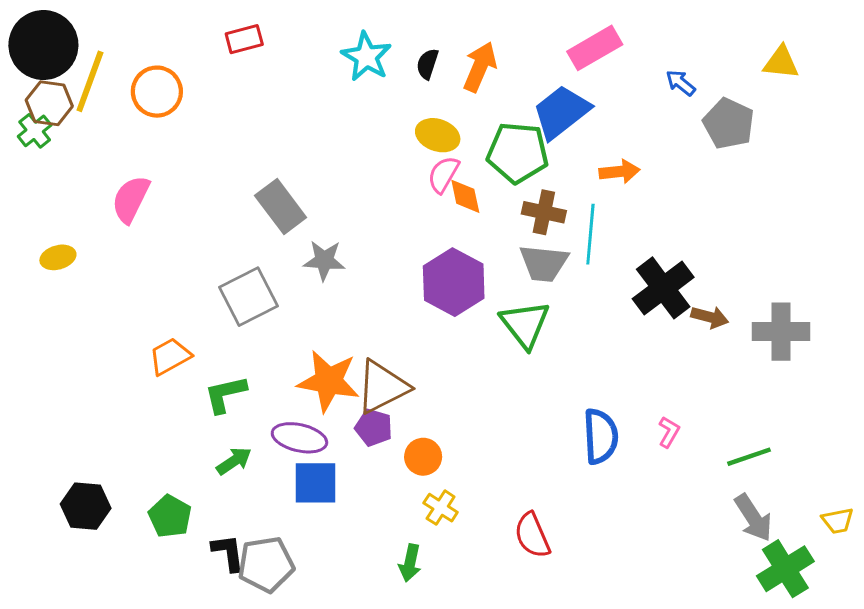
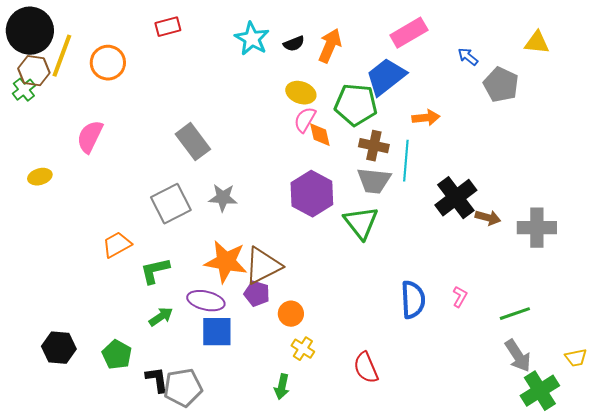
black semicircle: (427, 64) -> (294, 44), turned -130
gray star: (324, 260) -> (223, 198), moved

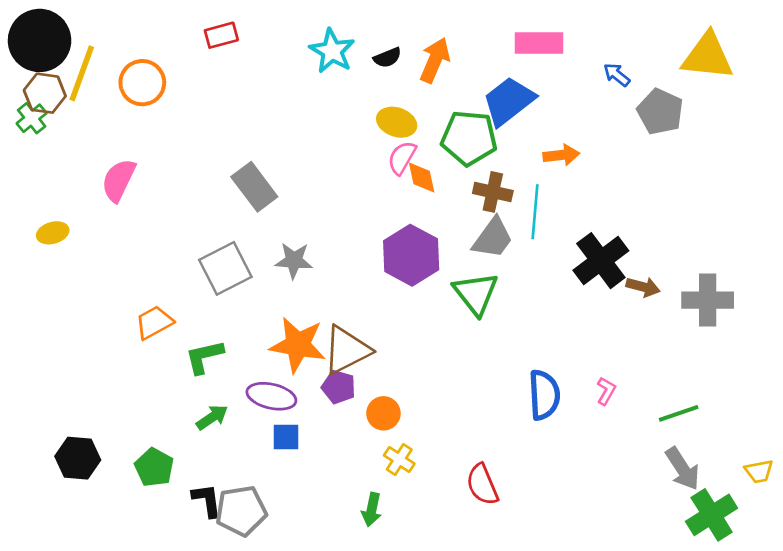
pink rectangle: (409, 33) -> (539, 43), turned 30
yellow triangle: (537, 43) -> (708, 56), size x1.6
gray trapezoid: (374, 181) -> (493, 238), turned -60
blue square: (217, 332) -> (286, 437), size x0.7

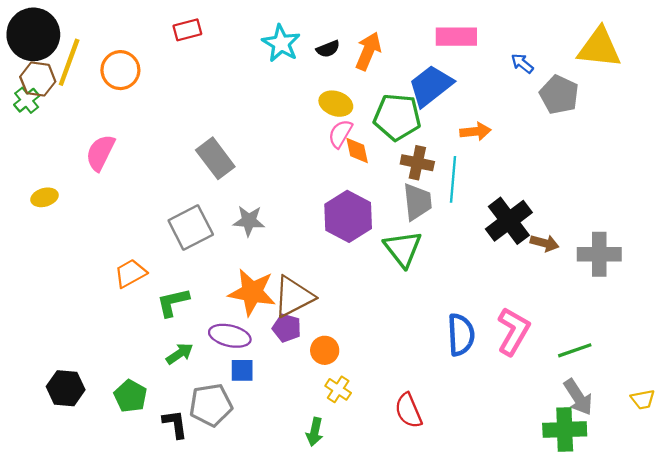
gray trapezoid: (493, 238) -> (417, 202), turned -42
pink L-shape: (606, 391) -> (513, 331), size x2.0
gray pentagon: (241, 511) -> (211, 405), moved
green cross: (712, 515) -> (565, 430), moved, turned 30

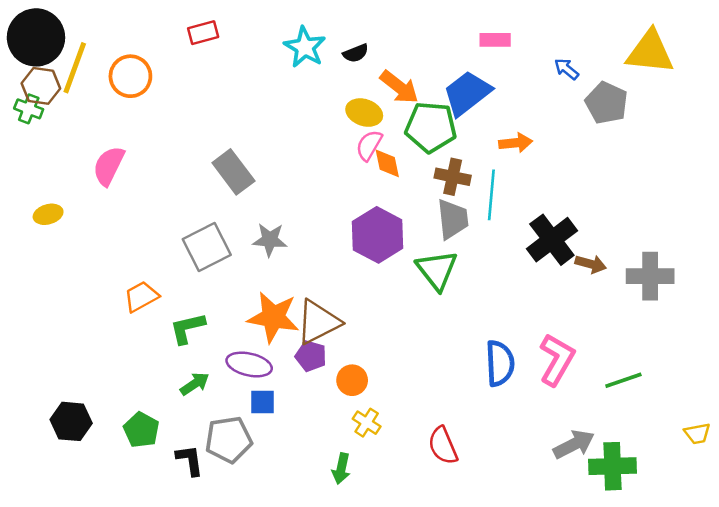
pink rectangle: (456, 37) -> (495, 40), size x0.7
orange arrow: (368, 51) -> (399, 87), moved, turned 105
green cross: (27, 100) -> (29, 109), turned -30
gray arrow: (578, 397) -> (574, 444), moved, turned -84

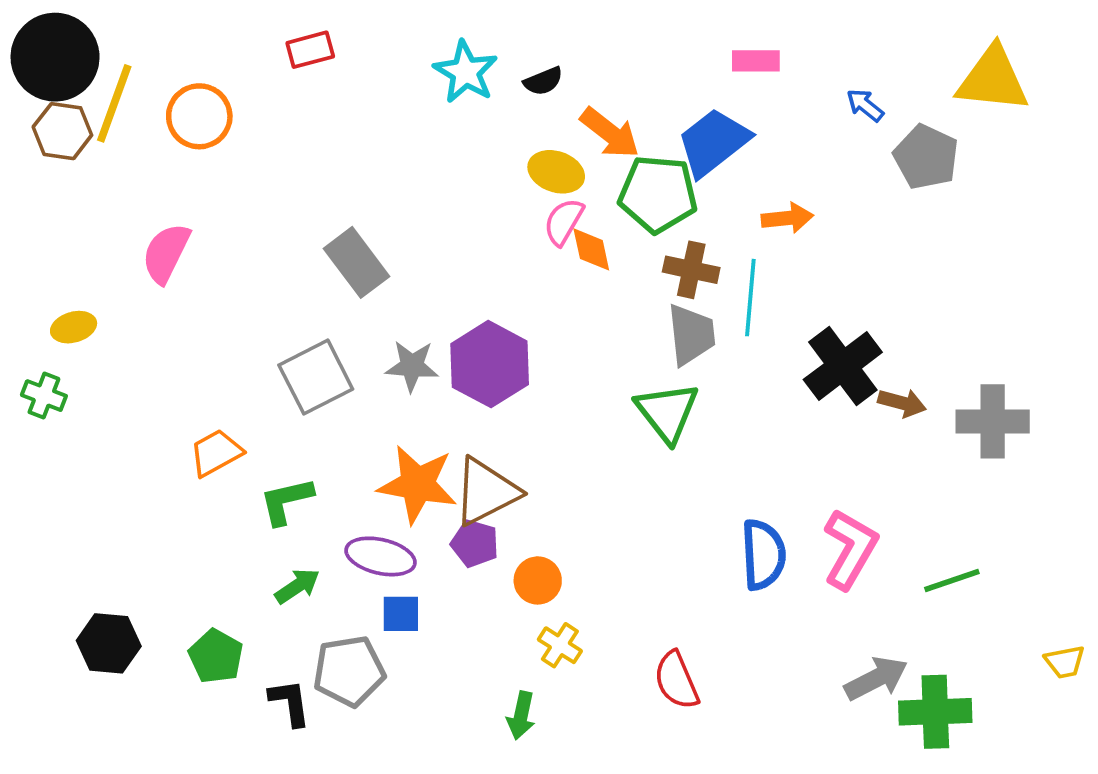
green cross: (29, 109) -> (44, 396), moved
purple hexagon: (378, 235) -> (490, 364), moved

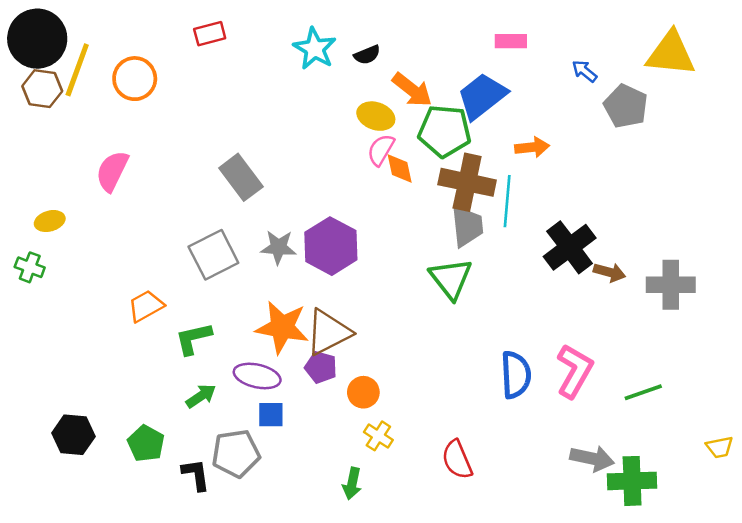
brown cross: (691, 270) -> (467, 182), size x1.5
gray arrow: (876, 678) -> (592, 458), turned 39

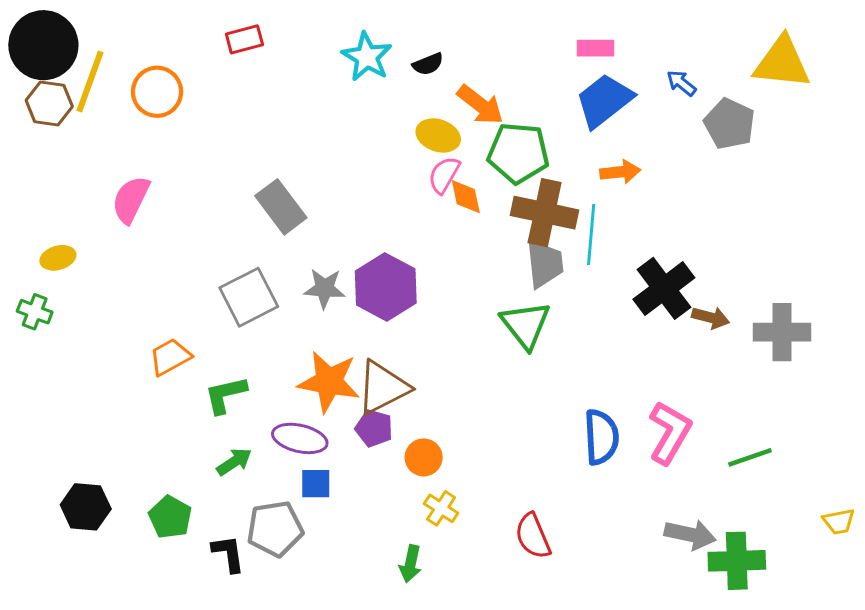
blue trapezoid: (482, 96) -> (604, 101), moved

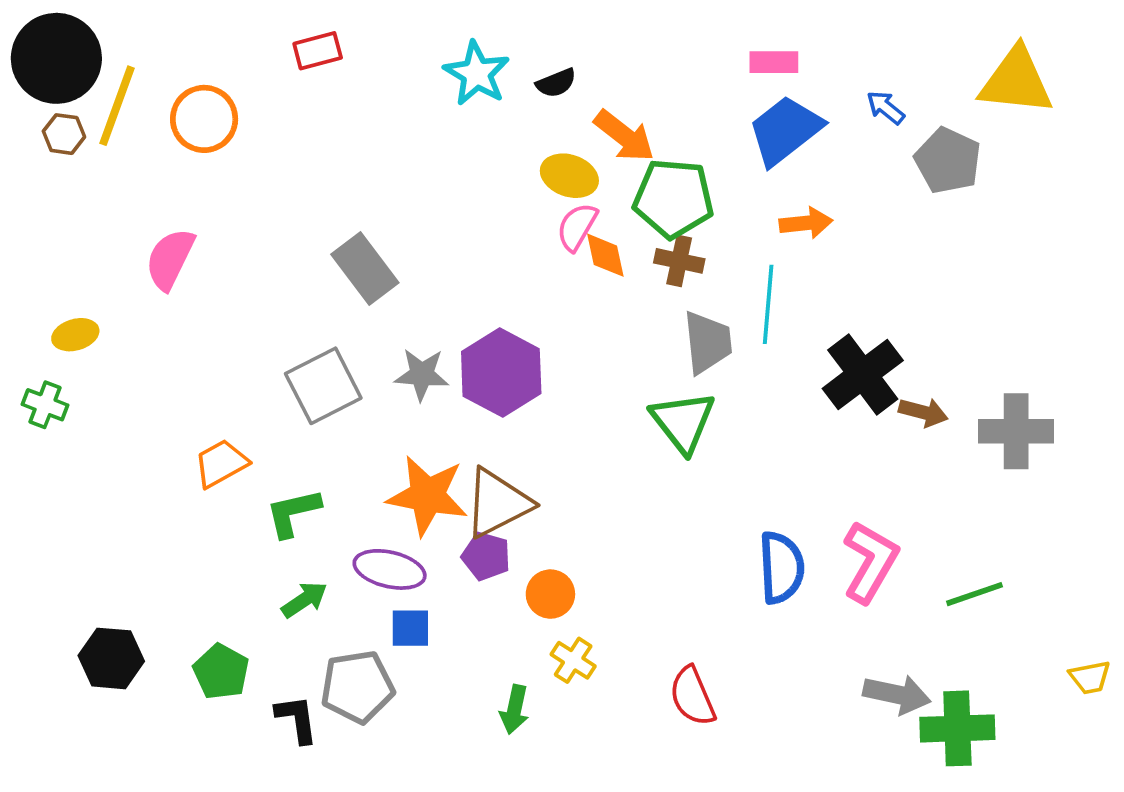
brown hexagon: (49, 103) -> (64, 134), size x0.7
brown cross: (545, 213) -> (679, 261), moved, size x0.6
green arrow: (410, 564) -> (514, 710), moved

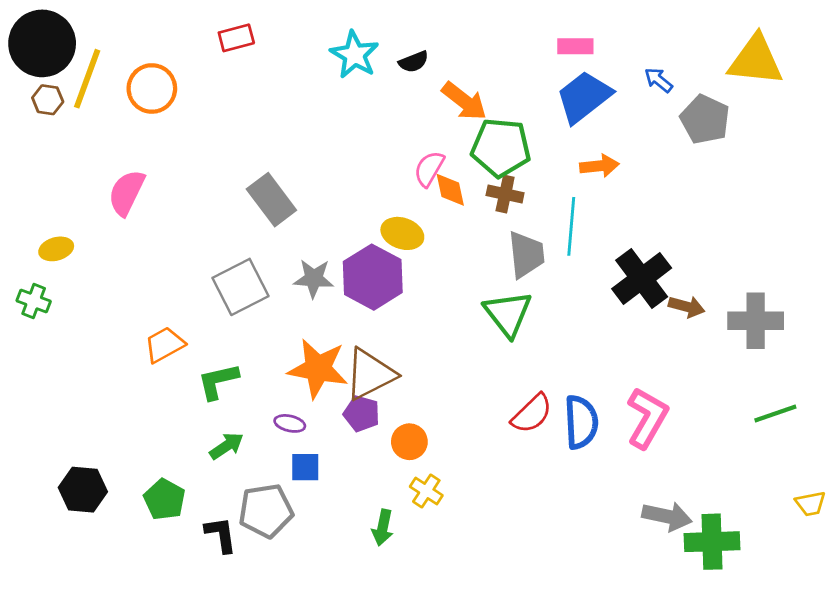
yellow ellipse: (569, 176) -> (402, 233), moved
purple ellipse: (390, 569) -> (290, 423), size x0.6
green line: (974, 594) -> (775, 414), moved
red semicircle: (692, 696) -> (532, 414), moved, turned -111

